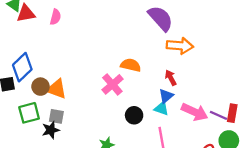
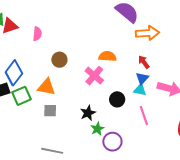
pink semicircle: (55, 17) -> (37, 34), moved
brown circle: (41, 87) -> (59, 60), moved
green square: (29, 113) -> (21, 96), moved
black star: (51, 130) -> (88, 113), moved

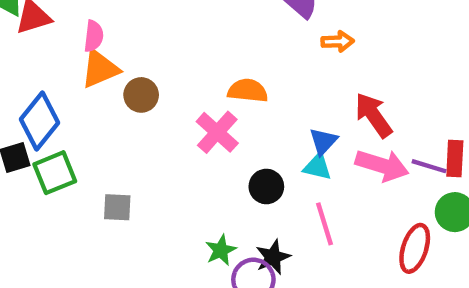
orange arrow: (147, 33) -> (338, 41), size x0.6
red arrow: (144, 62) -> (374, 115), moved, size x1.5
orange triangle: (46, 87) -> (100, 69), moved, turned -36
black star: (88, 113) -> (273, 257), moved

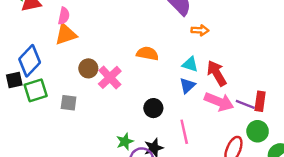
brown circle: (141, 95) -> (88, 68), moved
pink cross: (217, 132) -> (110, 77), moved
cyan triangle: (317, 167) -> (190, 64), moved
gray square: (117, 207) -> (69, 103), moved

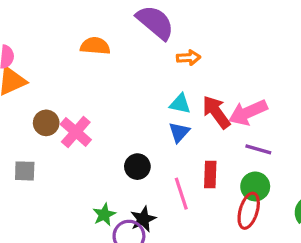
orange semicircle: (147, 54) -> (95, 46), moved
red rectangle: (260, 101) -> (210, 175), moved
pink arrow: (219, 102) -> (248, 112), moved, turned 140
green circle: (258, 131) -> (255, 186), moved

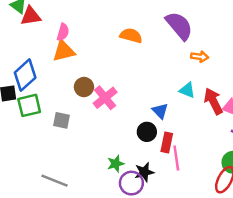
blue triangle: (179, 132) -> (160, 111), moved, turned -36
red rectangle: (210, 175) -> (167, 143), moved

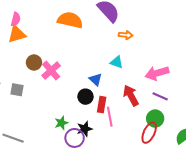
orange semicircle: (131, 36) -> (70, 20), size x1.4
red arrow: (213, 101) -> (131, 95), moved

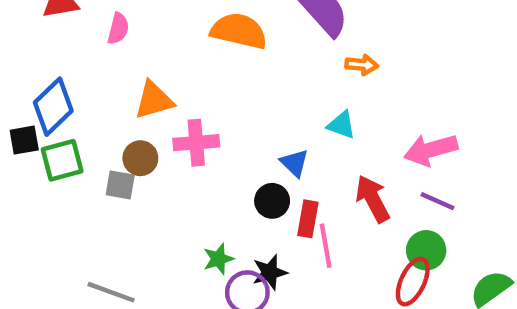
orange triangle: (17, 34) -> (154, 100), moved
brown circle: (34, 63) -> (140, 158), moved
pink cross: (51, 71) -> (196, 143), turned 36

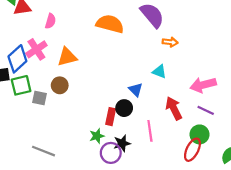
pink cross: (196, 143) -> (36, 49), moved, turned -30
gray square: (120, 185) -> (39, 98), moved
red rectangle: (308, 219) -> (111, 117), moved

